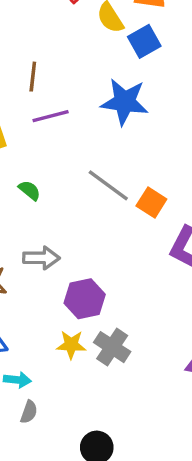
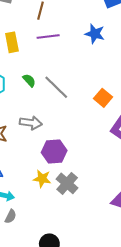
blue star: (125, 102) -> (95, 34), size x0.7
gray line: (108, 185) -> (56, 87), moved

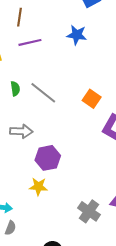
green semicircle: (29, 80) -> (15, 89), turned 40
gray cross: (67, 183) -> (89, 211), moved

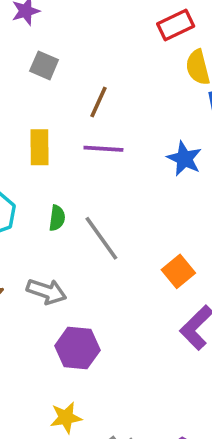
yellow star: (38, 187) -> (66, 418), moved, turned -30

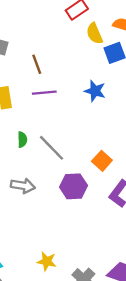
brown line: (98, 102) -> (37, 64), turned -36
purple hexagon: (77, 348) -> (74, 186), moved
yellow star: (66, 418) -> (47, 261), turned 30

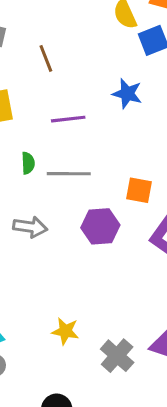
purple line: (44, 93) -> (68, 119), moved
gray line: (51, 148) -> (69, 174), turned -44
orange square: (102, 161) -> (139, 190), turned -30

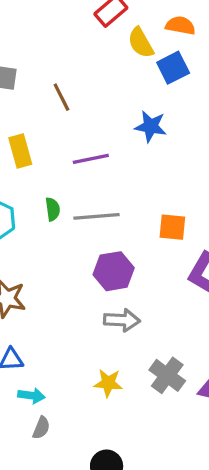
purple hexagon: (100, 226) -> (114, 271), moved
gray arrow: (30, 227) -> (122, 320), moved
gray cross: (117, 356) -> (167, 375), moved

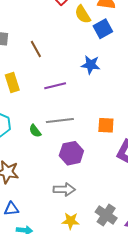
green semicircle: (53, 209) -> (35, 131), moved, turned 152
gray arrow: (122, 320) -> (64, 189), moved

